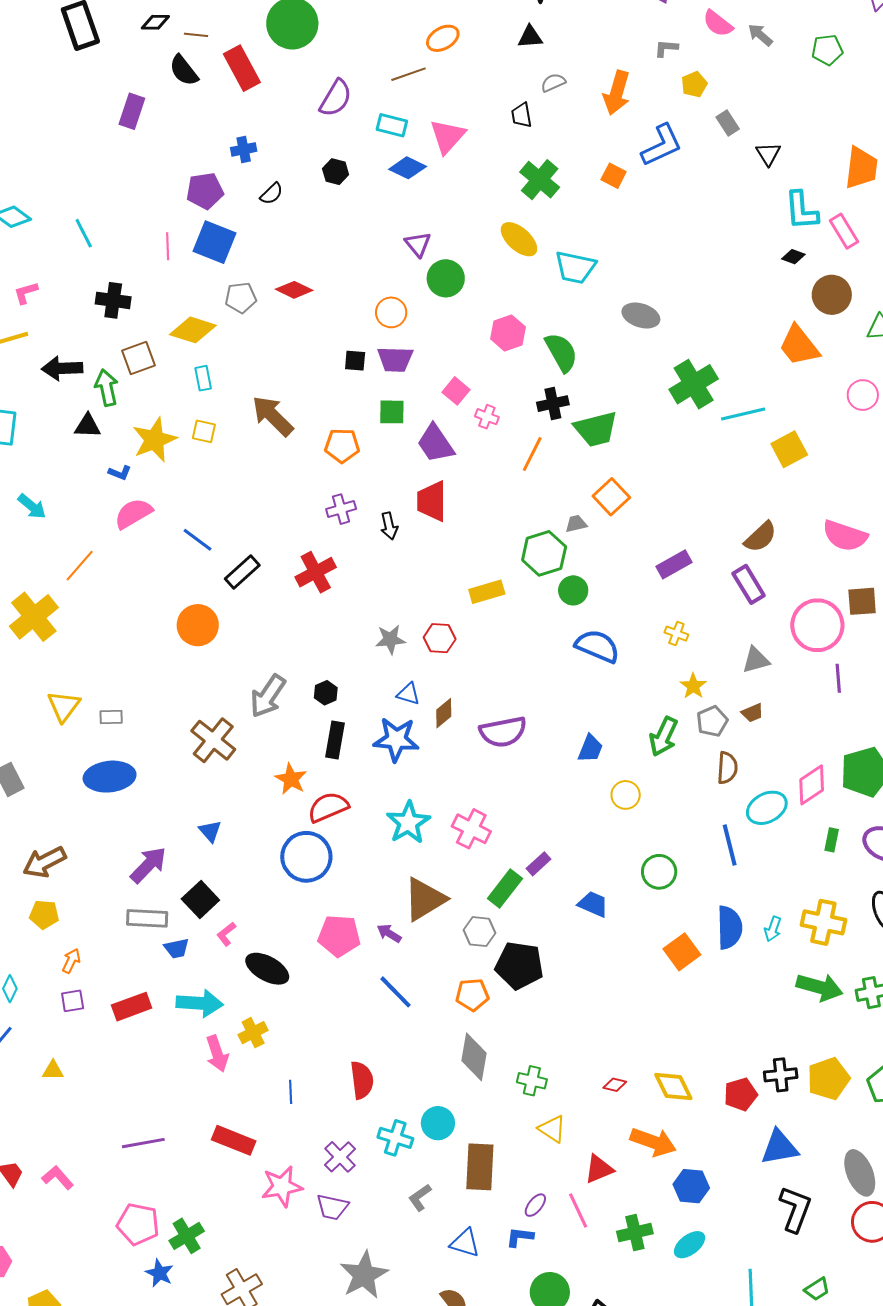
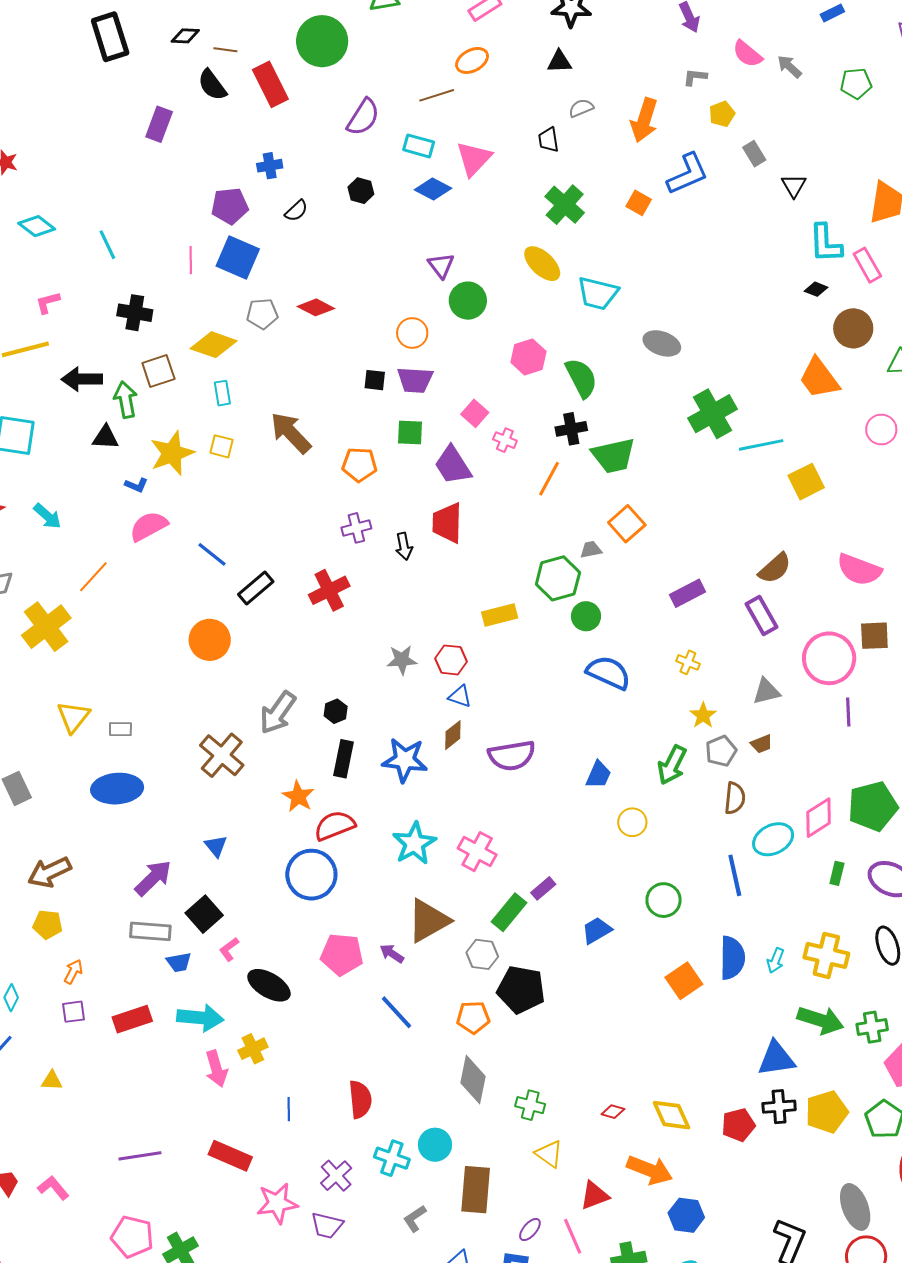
blue triangle: (408, 694) -> (460, 696), moved
blue trapezoid: (593, 904) -> (597, 930), turned -56
blue triangle: (780, 1147) -> (776, 1059), moved

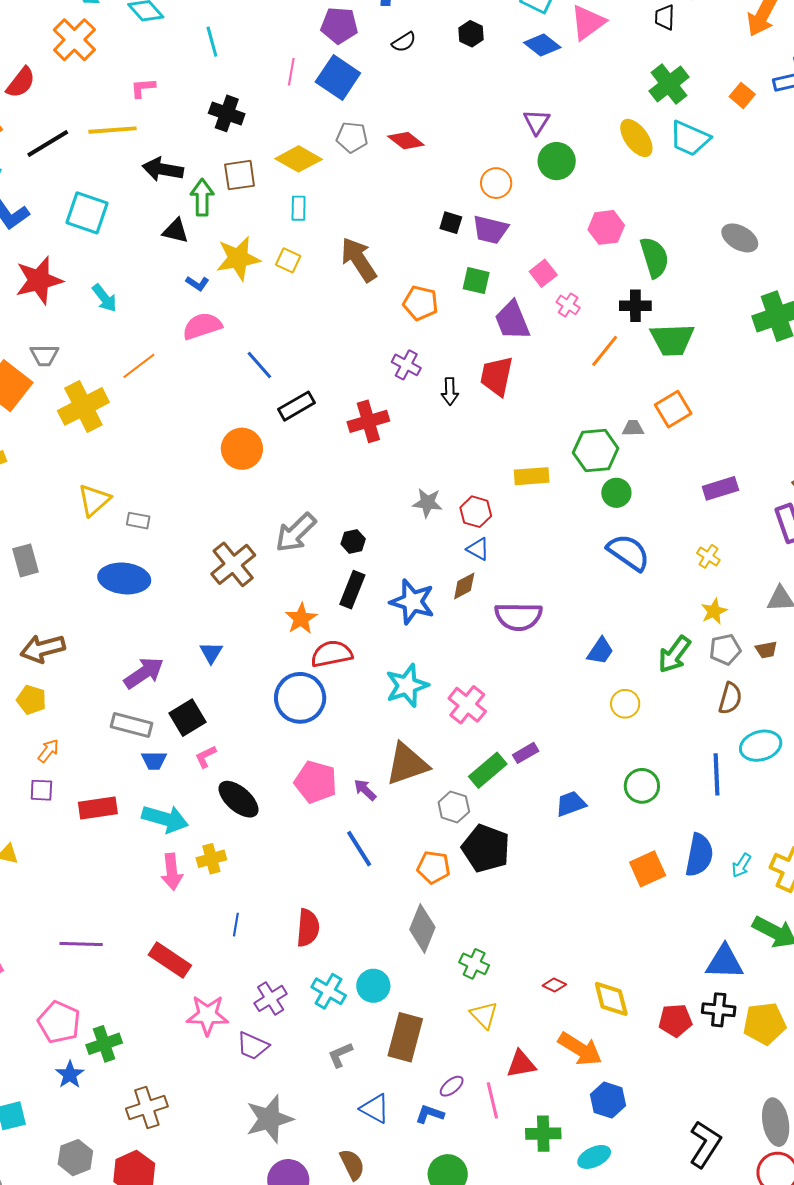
cyan trapezoid: (598, 293) -> (690, 138), moved
purple cross: (356, 528) -> (406, 365), turned 32

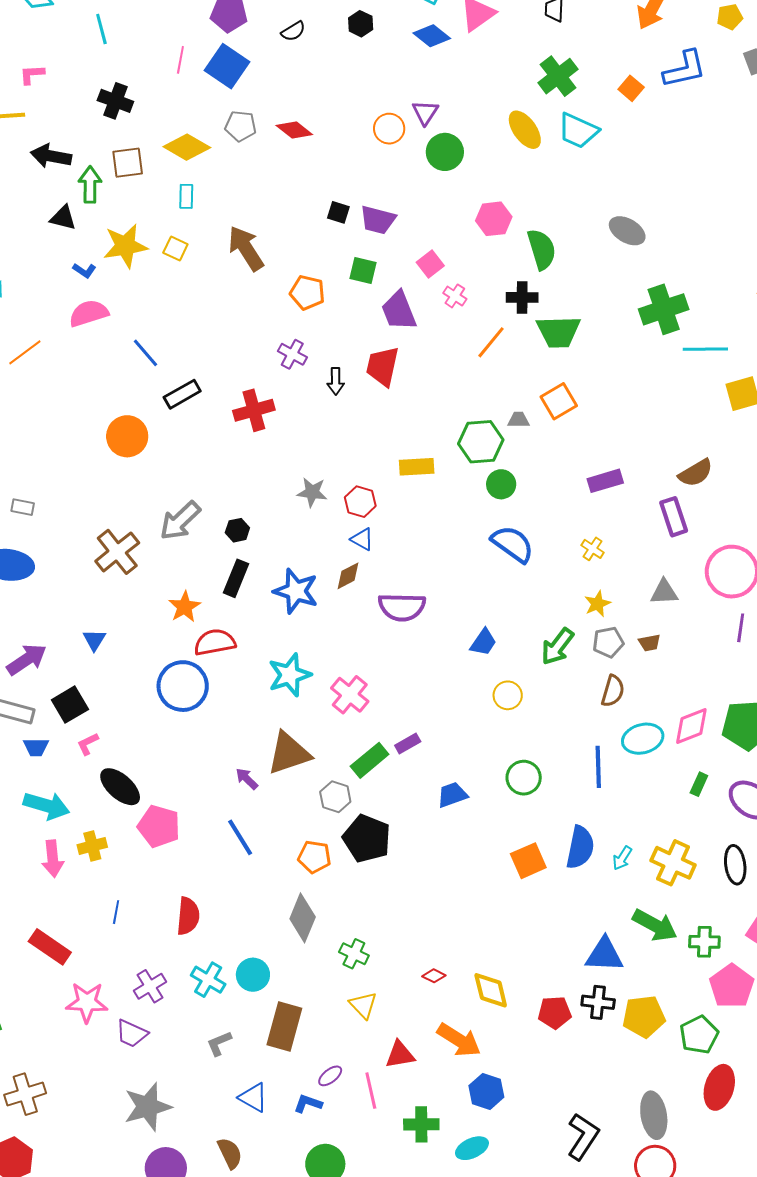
orange circle: (496, 183) -> (389, 129), moved
pink pentagon: (316, 782) -> (159, 826), moved

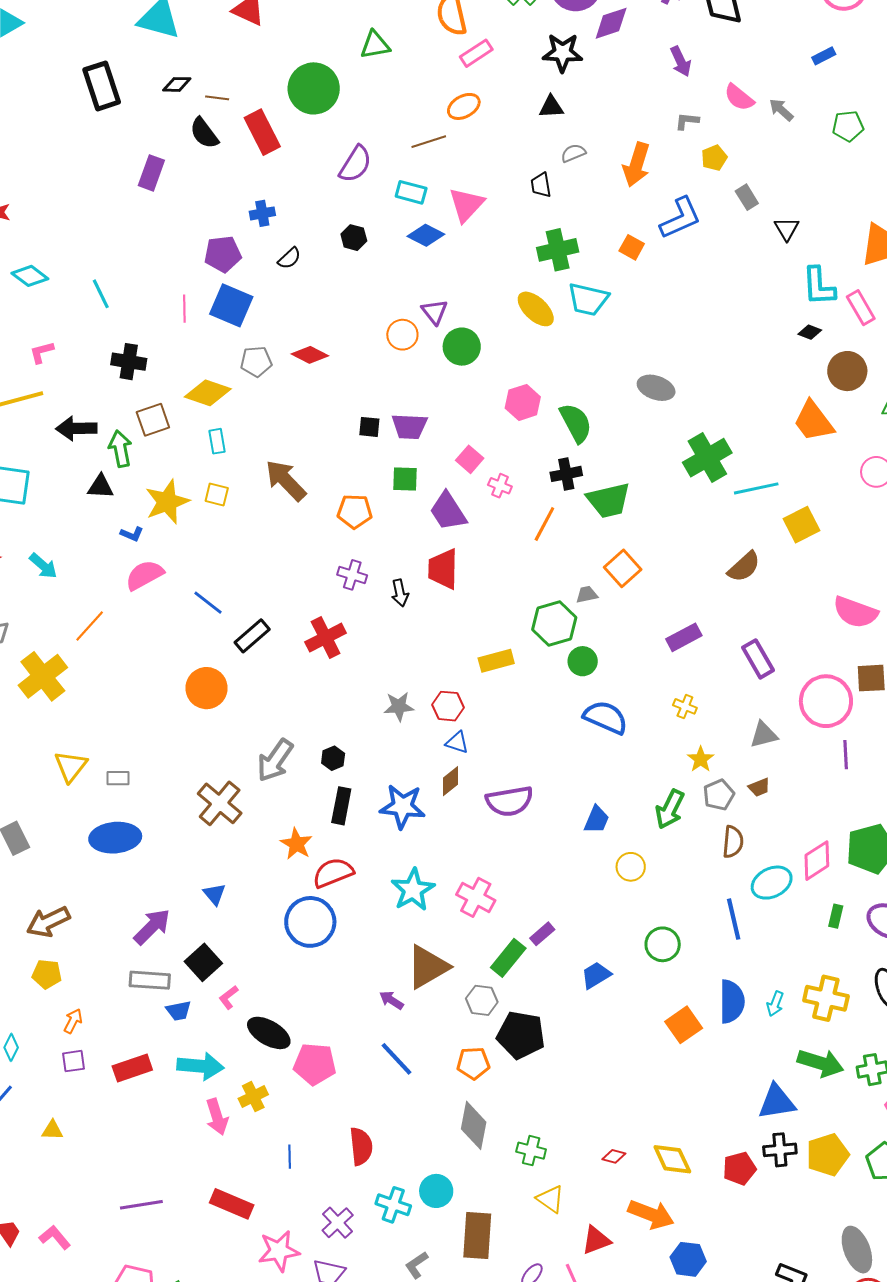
green cross: (558, 76) -> (558, 250), turned 36
brown semicircle: (696, 473) -> (744, 567), moved

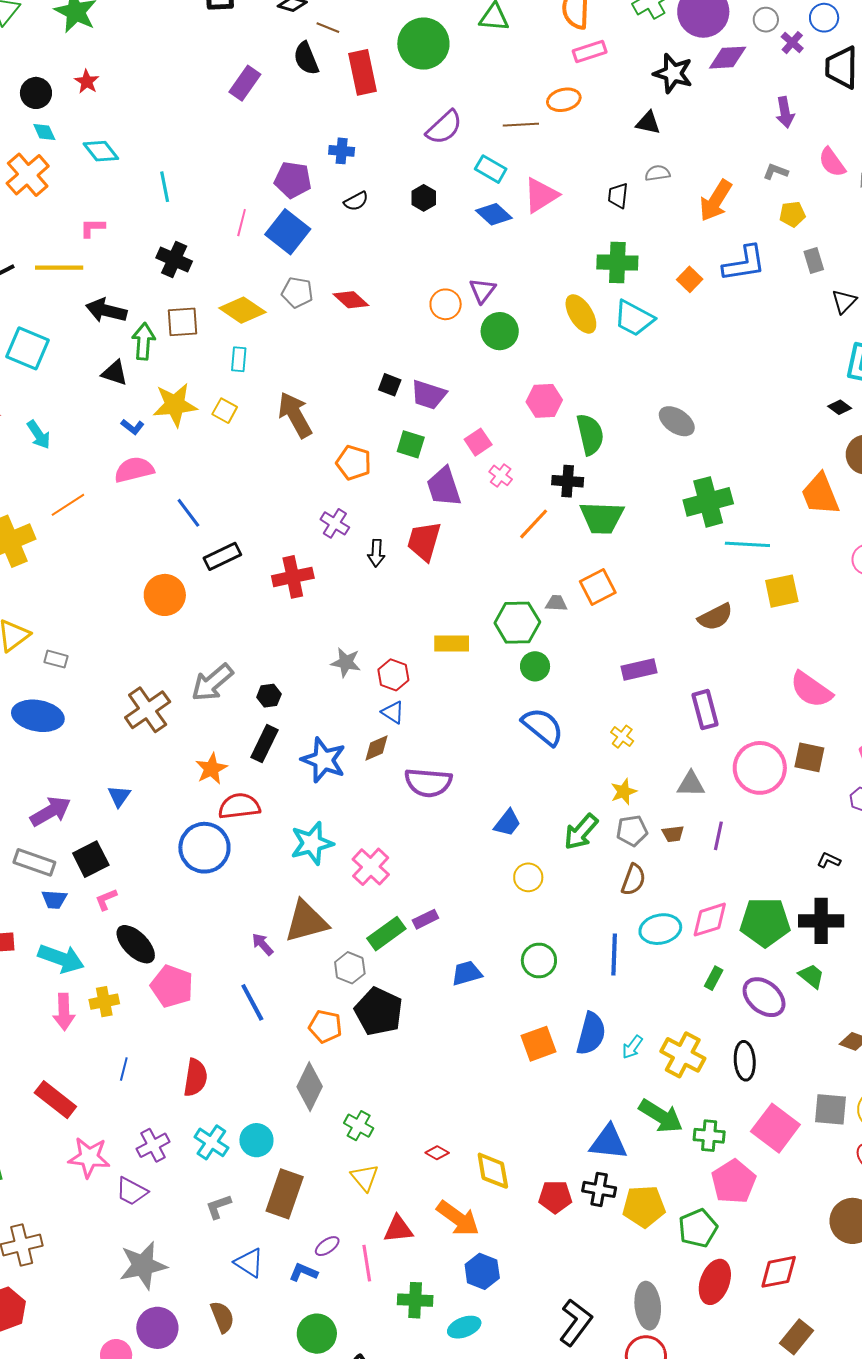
purple line: (846, 755) -> (718, 836), moved

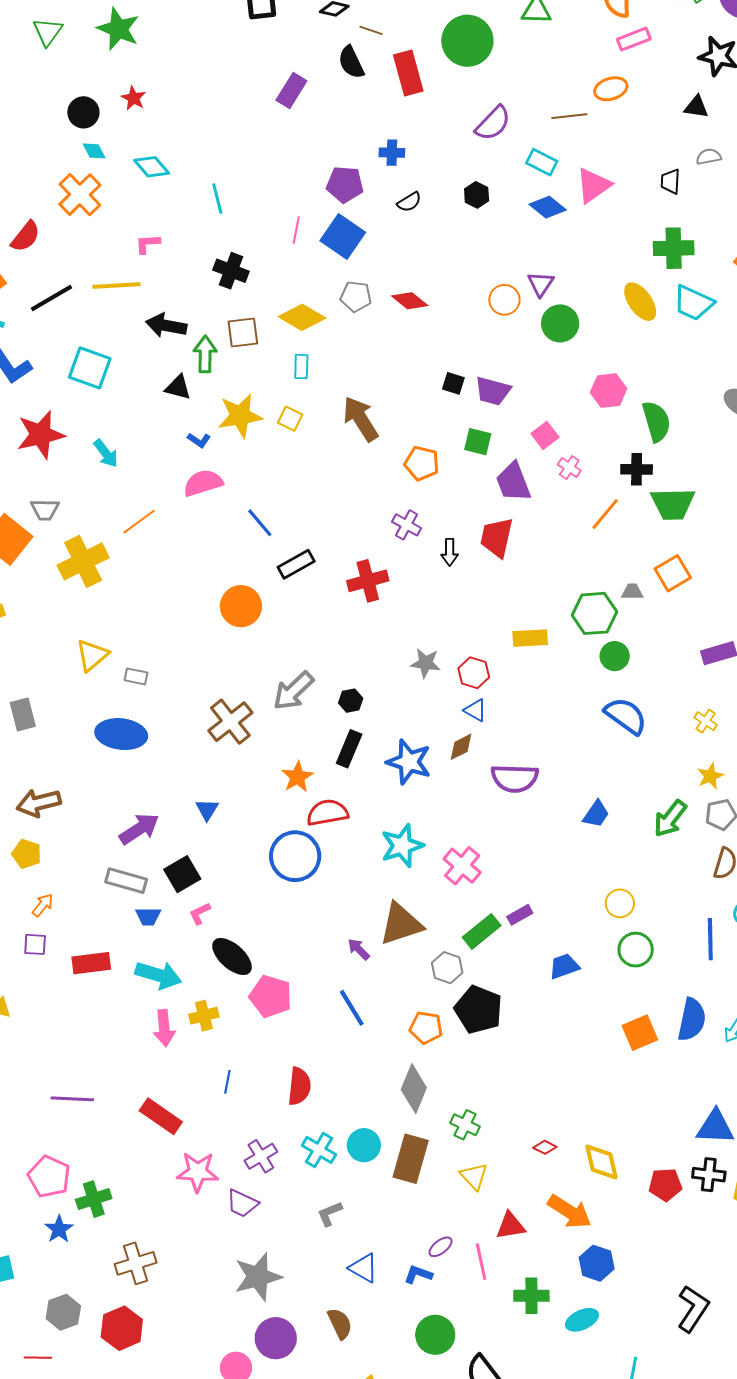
yellow circle: (528, 877) -> (620, 903), moved
brown rectangle: (285, 1194) -> (411, 1159), moved

